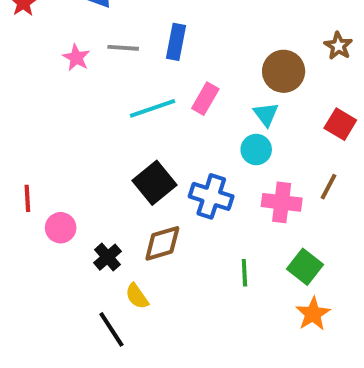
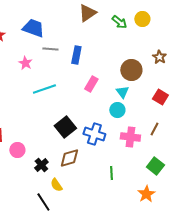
gray line: (123, 48) -> (50, 49), moved
cyan line: (153, 108) -> (44, 89), moved
green square: (305, 267) -> (155, 166), moved

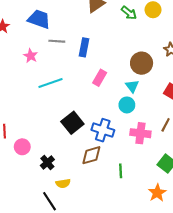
brown diamond: (69, 158) -> (91, 155), moved
yellow semicircle: (56, 185) -> (63, 183), turned -64

